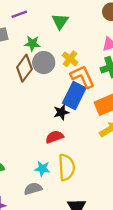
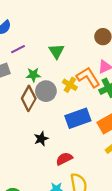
orange L-shape: (82, 77) -> (88, 77), moved
blue rectangle: (74, 95) -> (78, 118), turned 50
black star: (61, 112) -> (41, 139), moved

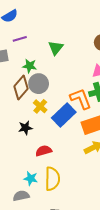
orange L-shape: (88, 77) -> (81, 99), moved
yellow cross: (70, 85) -> (40, 106), moved
blue rectangle: (78, 118) -> (64, 115), turned -35

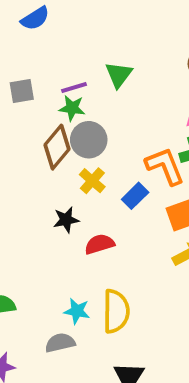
purple line: (20, 39) -> (74, 88), moved
blue rectangle: (64, 115) -> (135, 196), size x0.6
red semicircle: (44, 151) -> (100, 244), moved

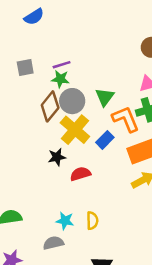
green triangle: (119, 75) -> (105, 97), moved
yellow cross: (92, 181) -> (75, 130), size x1.6
yellow semicircle: (116, 311) -> (92, 221), size x0.6

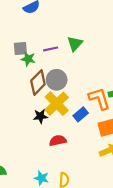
green star: (60, 79) -> (28, 59), moved
green triangle: (105, 97) -> (75, 44), moved
black star: (57, 157) -> (40, 116), moved

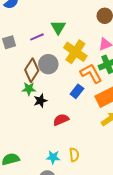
green star: (28, 59) -> (29, 89), moved
yellow cross: (57, 104) -> (75, 52), moved

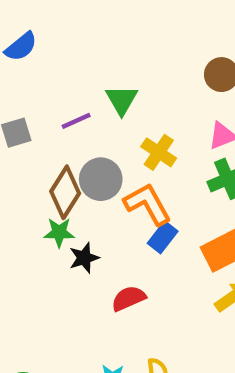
yellow cross: (75, 52) -> (159, 152), size x0.7
orange L-shape: (91, 73) -> (148, 204), moved

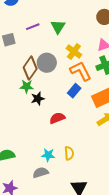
purple line: (76, 121) -> (33, 27), moved
orange L-shape: (148, 204) -> (81, 71), moved

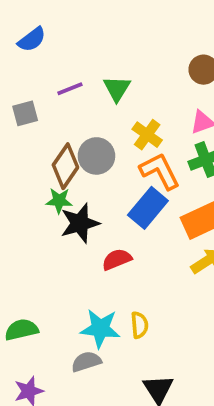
blue rectangle: (74, 91) -> (148, 208), size x1.5
black star: (38, 99) -> (80, 223), size x1.5
cyan star: (48, 155) -> (100, 328), size x1.5

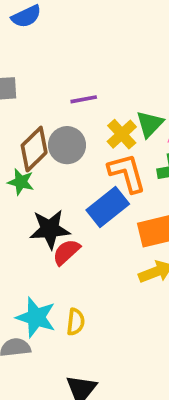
green triangle: (117, 88) -> (150, 124), moved
purple line: (70, 89) -> (84, 99), moved
black star: (80, 223) -> (50, 229), moved
red semicircle: (117, 259) -> (66, 252), turned -32

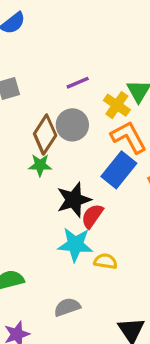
cyan star: (36, 317) -> (75, 245), moved
yellow semicircle: (76, 322) -> (105, 261), moved, turned -75

